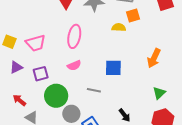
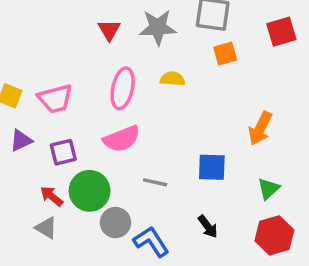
yellow semicircle: (119, 27) -> (173, 79), moved
pink semicircle: (74, 65) -> (122, 139), size x1.5
blue square: (113, 68) -> (212, 167), moved
red arrow: (19, 100) -> (52, 196), moved

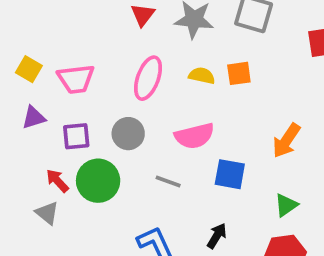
orange square: (225, 54) -> (239, 73), moved
pink semicircle: (122, 139) -> (194, 136), moved
gray circle: (115, 223) -> (128, 134), moved
black arrow: (208, 227) -> (217, 236), turned -120

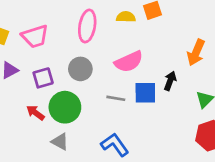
blue square: (230, 174) -> (145, 93), moved
gray triangle: (47, 213) -> (60, 142), moved
black arrow: (217, 236) -> (170, 81), moved

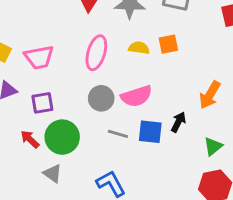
gray circle: (80, 69) -> (101, 98), moved

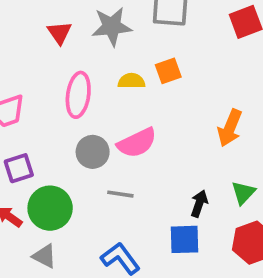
black arrow: (178, 122) -> (199, 204), moved
blue square: (150, 132) -> (184, 239), moved

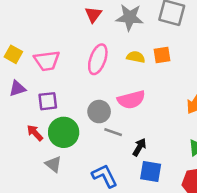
gray circle: (93, 152) -> (99, 112), moved
black arrow: (199, 204) -> (139, 147), moved

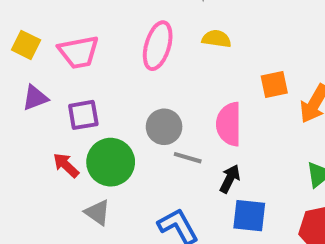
orange square: (162, 55) -> (274, 85), moved
pink semicircle: (131, 100) -> (229, 124), moved, turned 108

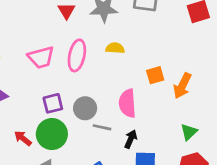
pink trapezoid: (79, 52) -> (41, 57), moved
purple square: (83, 115) -> (53, 103), moved

